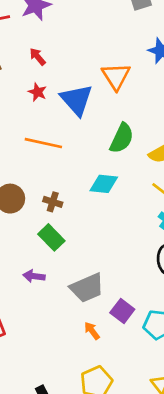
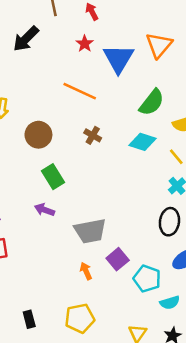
cyan diamond: (104, 184) -> (142, 142), moved
brown cross: (53, 202) -> (93, 135), moved
green rectangle: (51, 237) -> (53, 177), moved

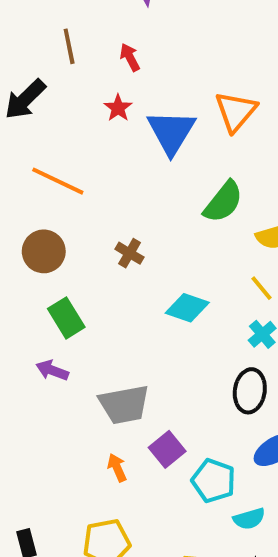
orange line: (80, 91) -> (58, 181), moved
cyan diamond: (142, 142) -> (187, 308), moved

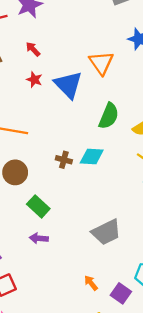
cyan diamond: (187, 308) -> (92, 156), moved
gray trapezoid: (124, 405) -> (106, 232), moved
purple square: (167, 449) -> (121, 293), moved

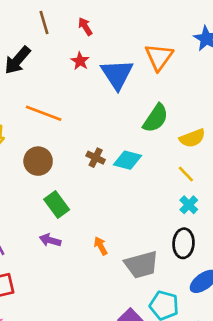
gray trapezoid: (106, 232) -> (141, 265), moved
orange arrow: (91, 283) -> (101, 246), moved

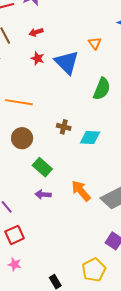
red arrow: (85, 26) -> (36, 32), turned -64
orange triangle: (159, 57) -> (95, 43), size x0.6
cyan diamond: (128, 160) -> (90, 138), moved
orange arrow: (101, 246) -> (81, 191), size x1.6

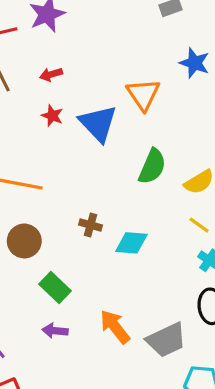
orange triangle: (95, 43) -> (143, 94), size x1.6

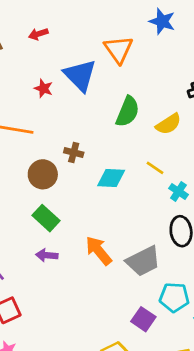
red star: (52, 116) -> (43, 88), moved
brown cross: (91, 225) -> (74, 153), moved
yellow line: (199, 225) -> (155, 168), moved
brown circle: (24, 241) -> (43, 174), moved

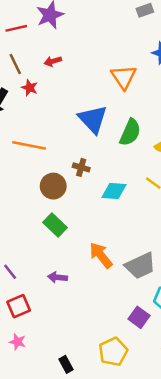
blue triangle: (80, 75) -> (93, 119), moved
red star: (43, 88) -> (30, 88), moved
purple arrow: (47, 255) -> (57, 277), moved

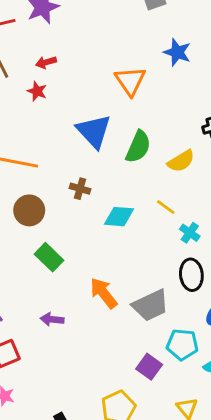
red star: (30, 88) -> (37, 91), moved
brown circle: (53, 186) -> (29, 210), moved

